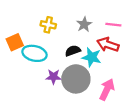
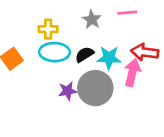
red arrow: (108, 45) -> (145, 52), moved
cyan ellipse: (34, 53) -> (54, 52), moved
pink arrow: (107, 89) -> (132, 72), moved

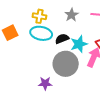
cyan star: (109, 58) -> (79, 44), turned -30
purple star: (68, 91) -> (45, 83), moved

